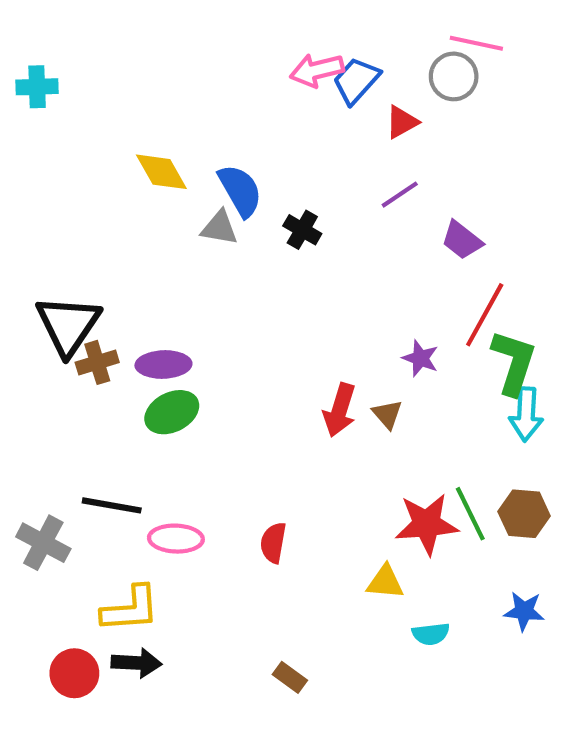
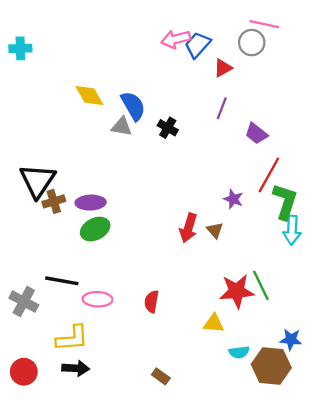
purple line: (400, 195) -> (222, 108), turned -35
brown hexagon: (524, 514) -> (271, 366), moved, size x1.4
red circle: (74, 673) -> (24, 372), moved

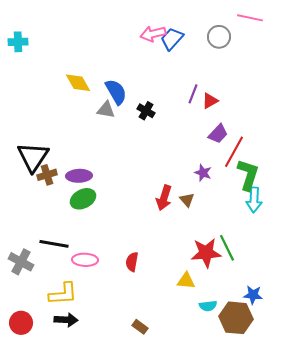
pink line: (264, 24) -> (250, 18), moved
red triangle: (223, 68) -> (210, 101), moved
purple trapezoid: (256, 134) -> (218, 134), moved, turned -85

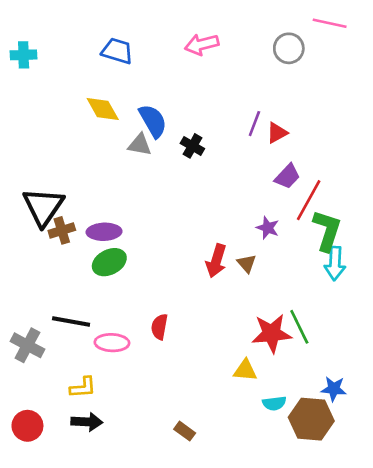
blue trapezoid: (172, 39) -> (117, 51), moved, turned 65
red semicircle: (132, 262) -> (159, 327), moved
yellow L-shape: (63, 294) -> (83, 387), size x0.7

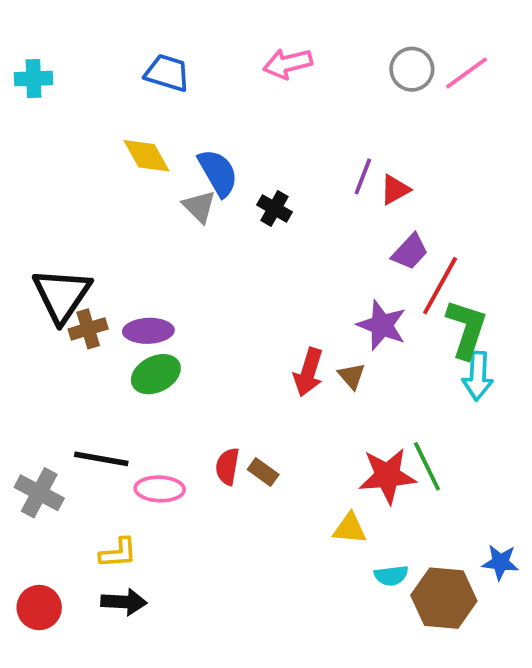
pink line: (330, 23) -> (466, 73), moved, turned -48
gray triangle: (140, 145) -> (199, 207), turned 35
purple star: (268, 228) -> (382, 325), size x1.5
blue star: (334, 389) -> (500, 562), moved
brown rectangle: (185, 431) -> (263, 472), moved

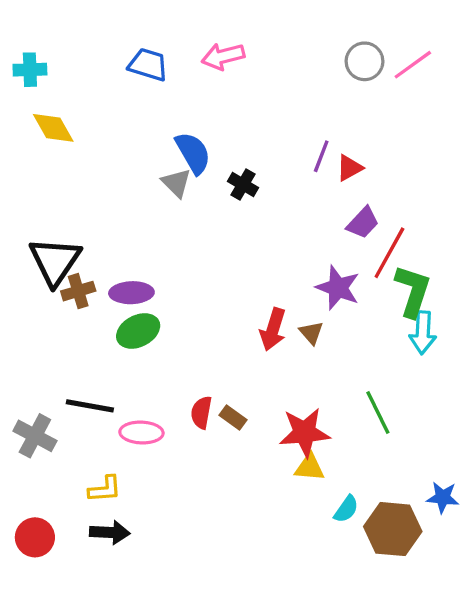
pink arrow: (288, 64) -> (223, 56), moved
yellow diamond: (146, 156) -> (53, 128), moved
red star: (387, 476) -> (305, 433), moved
cyan semicircle: (391, 576) -> (346, 509), turned -48

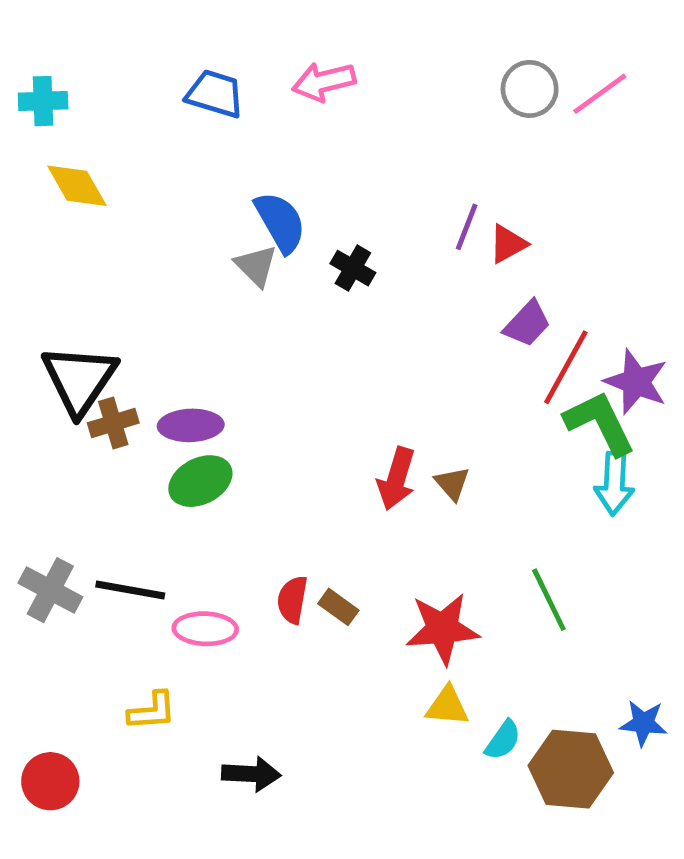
purple star: (338, 288) -> (636, 382), moved
green L-shape: (413, 291) -> (600, 423), turned -44
gray cross: (35, 436) -> (50, 590), moved
yellow triangle: (310, 467) -> (447, 706), moved
black arrow: (110, 532) -> (251, 774), moved

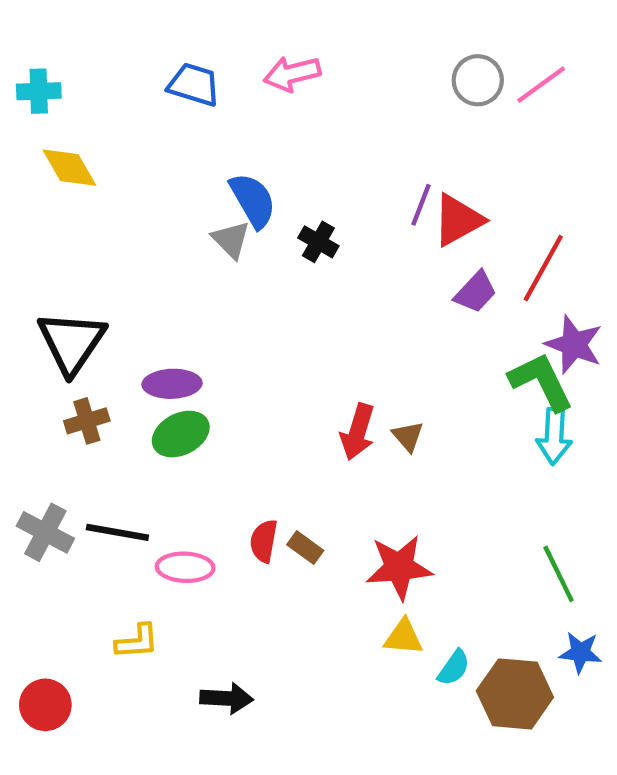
red triangle: (508, 244) -> (458, 220), size x1.5
red line: (566, 367) -> (543, 268), moved
brown cross: (113, 423) -> (87, 421), moved
green line: (549, 600) -> (559, 574), moved

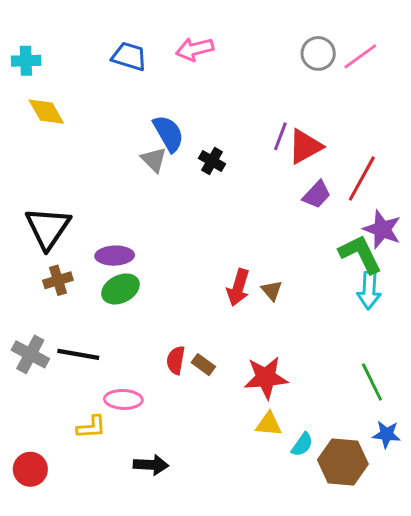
pink ellipse: (185, 567) -> (123, 399), moved

